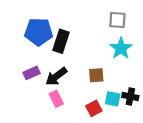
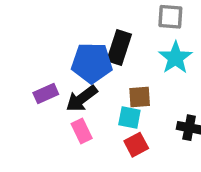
blue pentagon: (39, 32) -> (92, 63), moved
black rectangle: (61, 41) -> (119, 47), moved
cyan square: (113, 99) -> (129, 117), moved

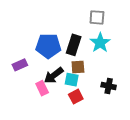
black rectangle: (119, 47) -> (74, 45), moved
black arrow: (82, 99) -> (54, 75), moved

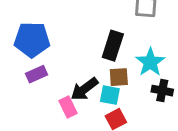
cyan star: (100, 43) -> (150, 62), moved
blue pentagon: (48, 46) -> (32, 40), moved
black cross: (109, 86) -> (162, 91), moved

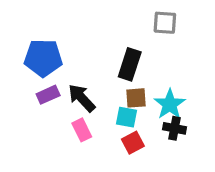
cyan star: (150, 62) -> (170, 104), moved
black arrow: (84, 89) -> (82, 98), moved, turned 84
black cross: (162, 91) -> (174, 128), moved

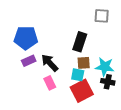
cyan star: (170, 104) -> (105, 67), turned -30
red square: (133, 143) -> (82, 91), size x1.6

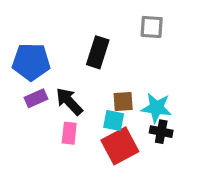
black rectangle: (80, 42) -> (98, 52), moved
pink rectangle: (50, 83) -> (69, 133), turned 32

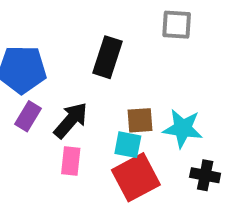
purple rectangle: (36, 98) -> (28, 116), turned -35
black arrow: (69, 101) -> (71, 120), turned 84
black cross: (161, 132) -> (205, 175), moved

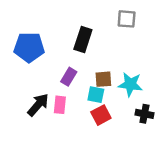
purple rectangle: (28, 116) -> (69, 77), moved
black arrow: (71, 120) -> (38, 105), moved
red square: (136, 177) -> (101, 115), size x0.7

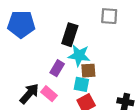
blue pentagon: (29, 47) -> (21, 24), moved
cyan star: (130, 84) -> (79, 55), moved
pink rectangle: (60, 105) -> (49, 94), turned -56

